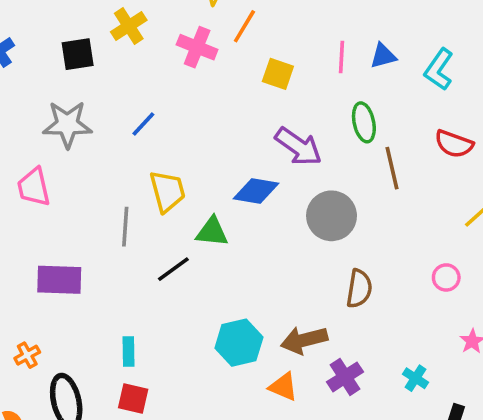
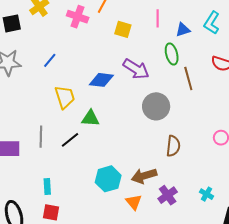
blue triangle: (383, 56) -> (183, 30), moved
blue diamond: (256, 191) -> (101, 80), moved
gray line: (125, 227) -> (41, 137), moved
orange triangle: (283, 387) -> (134, 202), turned 30

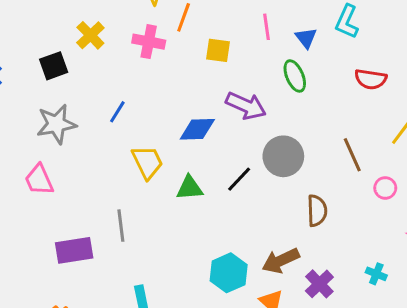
blue triangle: (183, 30) -> (306, 38), turned -42
brown line: (188, 79) -> (352, 155), moved
black line: (70, 140) -> (239, 179), moved

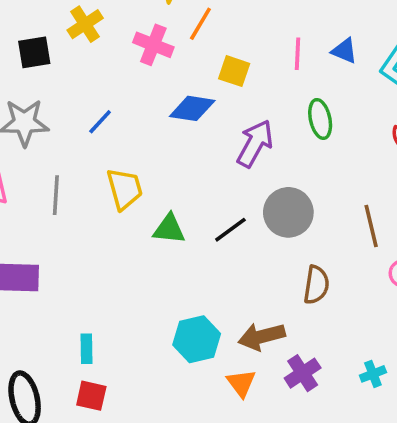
blue triangle: (306, 38) -> (344, 51), moved, turned -40
purple arrow: (246, 106) -> (255, 143), turned -96
blue diamond: (197, 129) -> (192, 108), moved
gray line: (121, 226) -> (56, 195), moved
cyan cross: (376, 274) -> (373, 374), turned 36

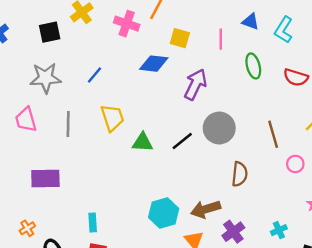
pink line: (297, 54) -> (221, 39), moved
green ellipse: (320, 119) -> (253, 66), moved

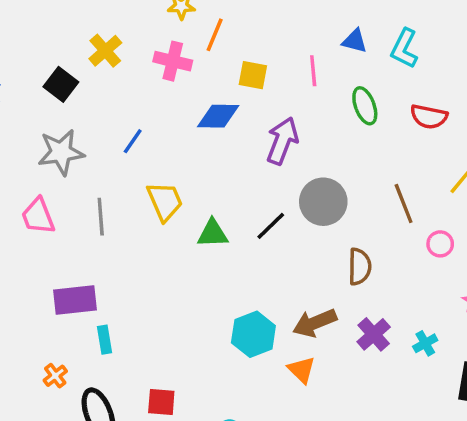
black square: (50, 32) -> (61, 84), turned -35
cyan rectangle: (93, 223) -> (105, 340), moved
purple cross: (233, 232) -> (374, 334), moved

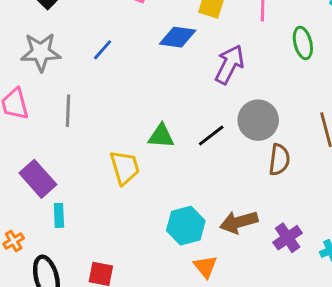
yellow trapezoid: (165, 201) -> (125, 167), moved
brown semicircle: (360, 267) -> (279, 160), moved
purple rectangle: (75, 300) -> (38, 179), turned 48
orange triangle: (302, 370) -> (205, 267), moved

